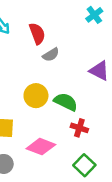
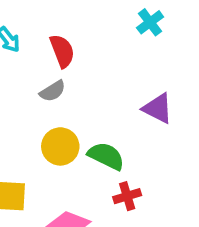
gray semicircle: (51, 55) -> (53, 91), moved
red cross: (79, 128) -> (127, 196), turned -35

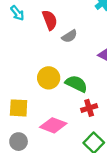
gray semicircle: (53, 91) -> (69, 36), moved

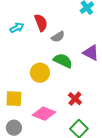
cyan arrow: (17, 13) -> (17, 28), moved, turned -80
green semicircle: (76, 84) -> (63, 61), moved
red cross: (89, 108) -> (75, 99), turned -32

